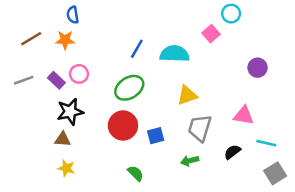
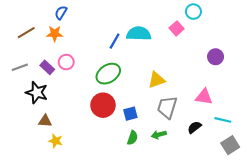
blue semicircle: (73, 15) -> (61, 13), turned 40
cyan semicircle: (175, 54) -> (139, 34), moved
black star: (70, 112) -> (37, 93), moved, turned 30
brown triangle: (63, 139) -> (45, 121), moved
green semicircle: (136, 173) -> (132, 138), moved, turned 64

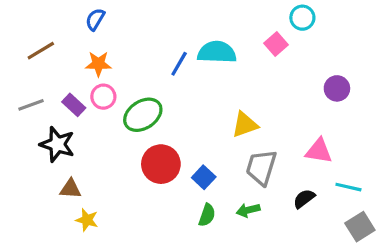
orange star: (55, 34) -> (98, 64), moved
green ellipse: (108, 74) -> (143, 115), moved
blue square: (130, 114) -> (204, 177), turned -32

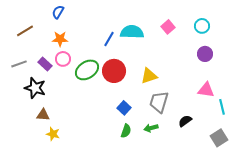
cyan circle: (302, 18) -> (202, 26), moved
pink triangle: (319, 151) -> (206, 90), moved
red circle: (161, 164) -> (114, 71), moved
cyan line: (348, 187) -> (222, 107), moved, turned 63

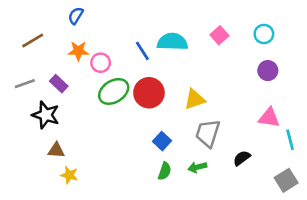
blue line: (109, 39) -> (142, 51), turned -63
pink circle: (63, 59) -> (101, 63), moved

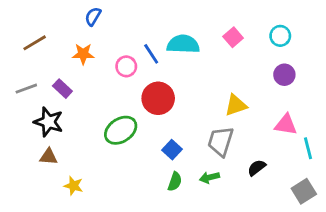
blue semicircle: (76, 16) -> (93, 16), moved
pink circle: (101, 63) -> (126, 66), moved
green ellipse: (114, 91) -> (121, 130), moved
yellow triangle: (195, 99) -> (236, 105), moved
brown triangle: (56, 150) -> (49, 157), moved

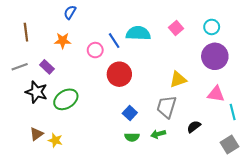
brown line: (35, 43) -> (26, 32), turned -66
purple circle: (284, 75) -> (215, 56), size x1.6
green ellipse: (121, 130) -> (66, 99), moved
brown triangle: (49, 157) -> (36, 134), moved, turned -40
green semicircle: (175, 182) -> (132, 137), turned 72

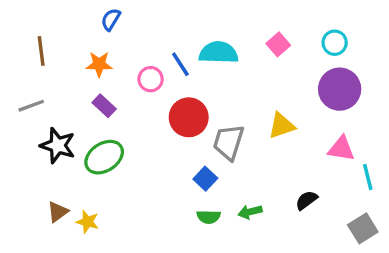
purple rectangle: (47, 67) -> (104, 106), moved
gray trapezoid: (167, 107) -> (228, 142), moved

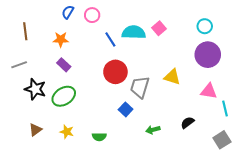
pink square: (278, 44) -> (159, 28), moved
pink circle: (151, 79) -> (92, 15), moved
yellow triangle: (282, 126) -> (172, 77), turned 36
green semicircle: (209, 217) -> (99, 137), moved
yellow star: (88, 222) -> (67, 132), moved

